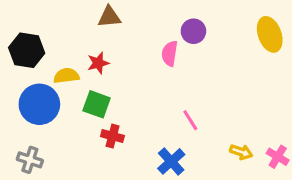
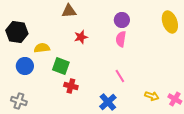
pink semicircle: (170, 53) -> (121, 39), moved
red star: (98, 63) -> (81, 37), moved
blue circle: (39, 104) -> (25, 66), size x0.7

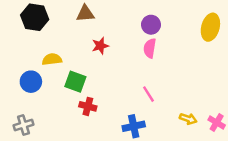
yellow ellipse: (170, 22) -> (210, 27), turned 35
black hexagon: (17, 32) -> (35, 17), moved
gray cross: (19, 101) -> (23, 125), turned -35
blue cross: (108, 102) -> (134, 126), turned 30

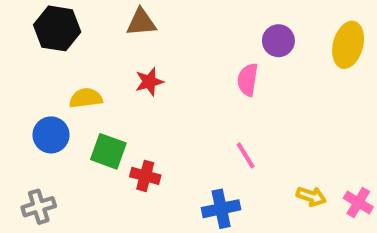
purple circle: (151, 25) -> (278, 41), moved
red star: (100, 46) -> (149, 82), moved
green square: (75, 82) -> (108, 151), moved

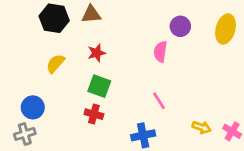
black hexagon: (57, 28) -> (54, 18), moved
yellow semicircle: (86, 98) -> (55, 64), turned -42
blue circle: (51, 135) -> (33, 107), moved
green square: (108, 151) -> (99, 86), moved

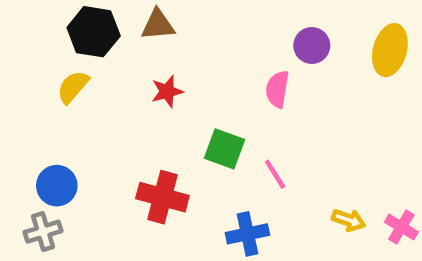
yellow semicircle: (55, 64) -> (73, 87), moved
green square: (99, 86) -> (225, 149), moved
red cross: (94, 114) -> (162, 197), size x1.5

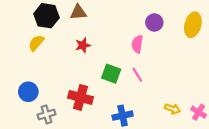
pink line: (275, 174) -> (137, 75), moved
gray cross: (43, 232) -> (46, 114), moved

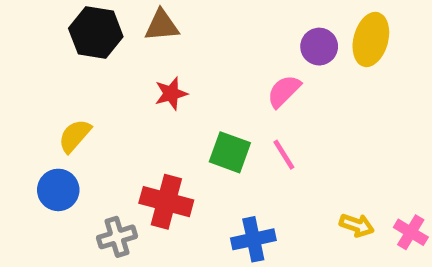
yellow ellipse: (193, 25) -> (371, 39), moved
yellow semicircle: (36, 43) -> (75, 136), moved
pink semicircle: (137, 44) -> (284, 91), turned 36
gray cross: (46, 114) -> (117, 237), moved

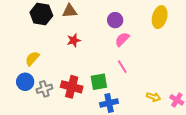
purple circle: (319, 47) -> (115, 20), moved
green square: (230, 152) -> (99, 82), moved, turned -30
gray cross: (117, 237) -> (44, 89), moved

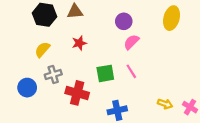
yellow semicircle: (32, 59) -> (42, 50), moved
green square: (99, 82) -> (105, 73), moved
gray cross: (44, 89) -> (53, 75), moved

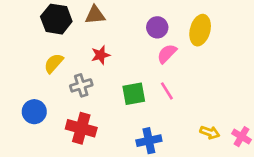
yellow ellipse: (172, 18) -> (200, 30), moved
gray cross: (53, 75) -> (81, 85), moved
red cross: (77, 93) -> (81, 128), moved

